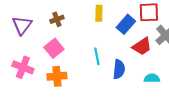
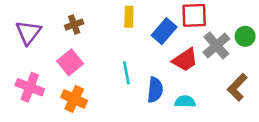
orange cross: (57, 76) -> (74, 99), turned 30
cyan semicircle: (152, 78) -> (185, 102), moved

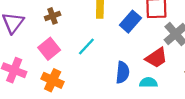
red trapezoid: (185, 60) -> (156, 58), moved
cyan line: (126, 73) -> (86, 46), moved, turned 54

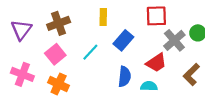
brown cross: (53, 16) -> (59, 23), size x1.5
blue rectangle: (130, 22) -> (123, 40), moved

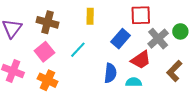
brown cross: (59, 23) -> (47, 22), turned 35
blue rectangle: (123, 40) -> (121, 39), moved

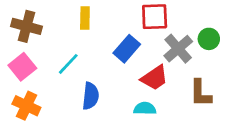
brown L-shape: (174, 71) -> (200, 93), turned -45
blue semicircle: (110, 73) -> (91, 96), moved

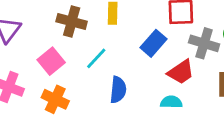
brown cross: (26, 26) -> (72, 22), moved
gray cross: (178, 49) -> (204, 43), turned -32

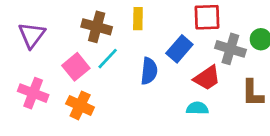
cyan line: (96, 58) -> (108, 59), moved
blue semicircle: (118, 90) -> (149, 71), moved

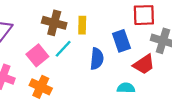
yellow rectangle: (138, 19) -> (82, 25), moved
blue rectangle: (179, 49) -> (121, 41), turned -60
cyan semicircle: (197, 108) -> (126, 88), moved

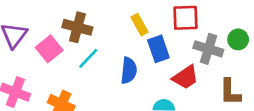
yellow rectangle: (82, 25) -> (140, 25), moved, turned -30
pink square: (37, 55) -> (49, 49), moved

